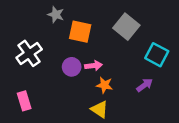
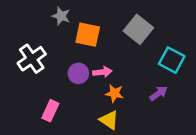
pink rectangle: (24, 101) -> (50, 111), moved, turned 42

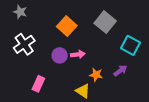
gray star: (61, 16) -> (20, 12), moved
orange square: (88, 35) -> (67, 26), turned 30
orange star: (114, 93) -> (96, 75), moved

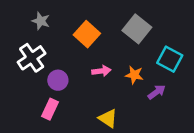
gray star: (20, 12) -> (41, 21), moved
purple circle: (60, 55) -> (58, 80), moved
orange star: (96, 75) -> (134, 75), moved

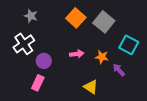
orange square: (87, 34) -> (76, 18), moved
purple arrow: (157, 92) -> (119, 70), turned -96
yellow triangle: (108, 118) -> (91, 87), moved

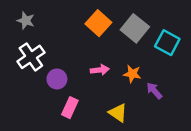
gray star: (31, 16) -> (26, 21), moved
cyan square: (129, 45) -> (167, 43), moved
pink rectangle: (38, 83) -> (70, 108), moved

